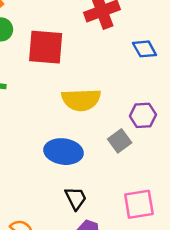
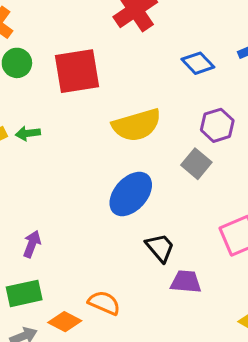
blue diamond: (145, 49) -> (198, 63), moved
blue ellipse: (64, 152) -> (131, 194), turned -42

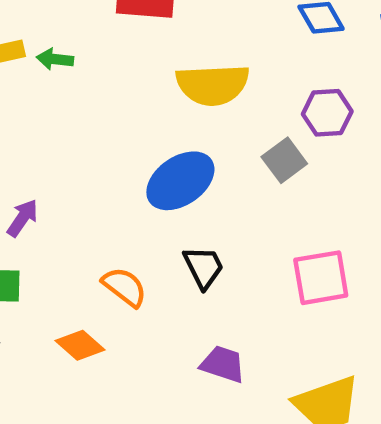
purple trapezoid: (186, 282) -> (223, 364), moved
orange semicircle: (104, 303) -> (124, 287), moved
orange diamond: (65, 322) -> (80, 345), moved

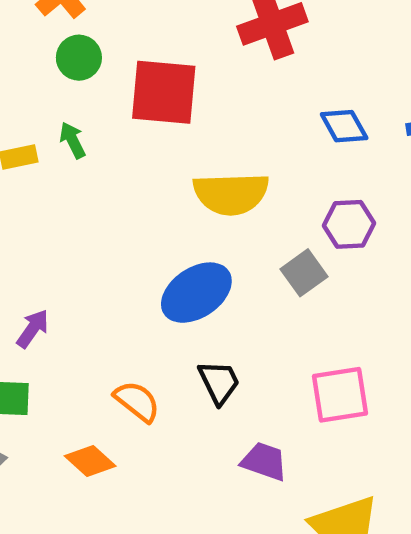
green arrow: (55, 59) -> (72, 140), moved, turned 56
purple trapezoid: (223, 364) -> (264, 461), moved

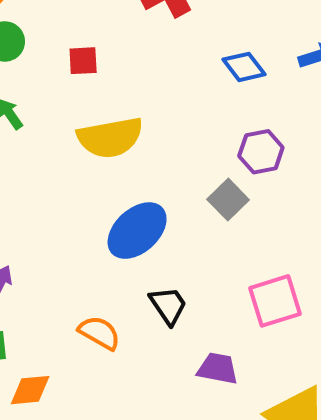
red square: (164, 92) -> (83, 61), size x0.5
yellow semicircle: (231, 194) -> (110, 138), moved
orange diamond: (90, 461) -> (30, 390), moved, turned -39

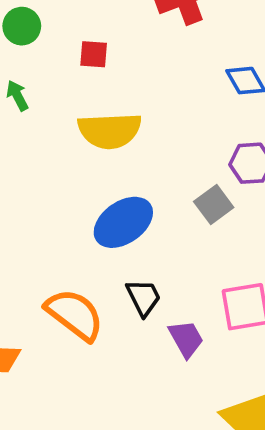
orange semicircle: (99, 333) -> (75, 315), size x1.5
purple trapezoid: (218, 369) -> (186, 339), moved, turned 42

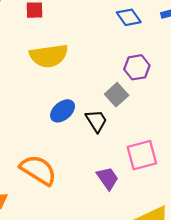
blue ellipse: (123, 222) -> (63, 111), size x0.7
black trapezoid: (143, 297) -> (96, 121), moved

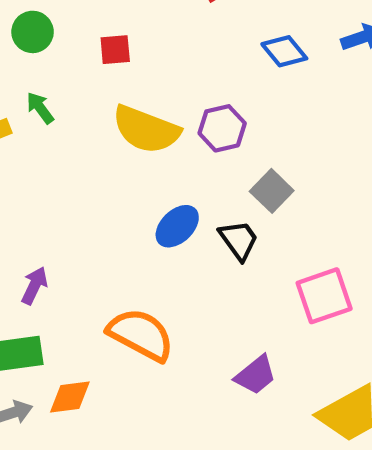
yellow semicircle: (49, 56) -> (146, 129), turned 33
purple hexagon: (137, 67) -> (222, 128), moved
purple trapezoid: (108, 178) -> (256, 375), moved, turned 90

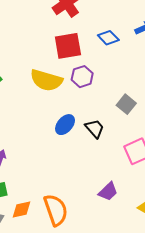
red square: (115, 50) -> (68, 46), moved, size x1.8
gray square: (272, 191) -> (126, 104), moved
orange semicircle: (141, 335) -> (56, 210), moved, turned 48

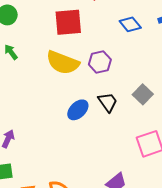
red square: (68, 46) -> (68, 22), moved
black trapezoid: (95, 129) -> (108, 102), moved

